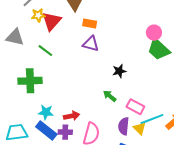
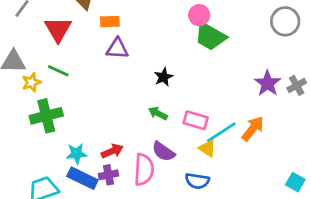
yellow star: (38, 15) -> (31, 82), moved
purple semicircle: (124, 126) -> (163, 152), moved, turned -48

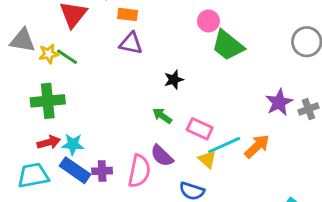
pink circle: (199, 15) -> (208, 21), moved
yellow star: (31, 82) -> (49, 54), moved
red arrow: (112, 151) -> (49, 142), moved

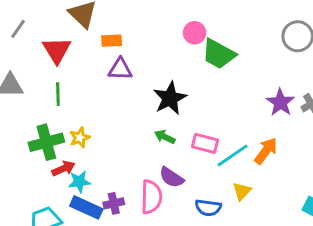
yellow star: (49, 54) -> (80, 138), moved
green line: (67, 57) -> (58, 94), turned 65
black star: (174, 80) -> (170, 98), size x1.6
red arrow: (49, 142) -> (63, 168), moved
yellow triangle: (207, 159) -> (242, 191), moved, turned 42

